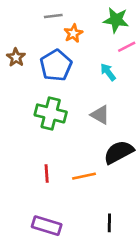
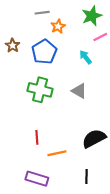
green star: (116, 20) -> (92, 16), turned -30
black semicircle: (119, 152) -> (94, 138), moved
orange line: (84, 176) -> (57, 153), moved

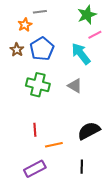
orange star: (58, 26) -> (25, 25), moved
brown star: (13, 45) -> (17, 50), moved
cyan arrow: (86, 57) -> (81, 54), size x1.6
purple rectangle: (37, 179) -> (35, 169), turned -45

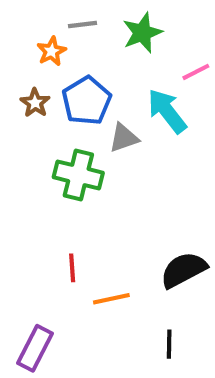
green star: (87, 15) -> (142, 33), moved
gray triangle: (75, 86) -> (124, 138), moved, turned -49
purple rectangle: (35, 169) -> (35, 348), moved, turned -35

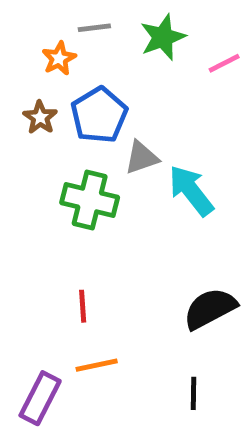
pink line: (196, 72) -> (224, 63), moved
cyan arrow: (167, 111) -> (191, 191), moved
orange line: (111, 299) -> (97, 365), moved

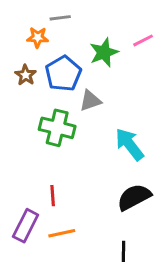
green star: (163, 37) -> (104, 52), moved
orange star: (59, 58) -> (38, 37), turned 30
cyan arrow: (191, 191) -> (130, 144), moved
purple rectangle: (40, 398) -> (26, 226), moved

